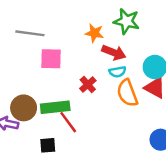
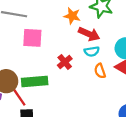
orange semicircle: (127, 93) -> (100, 71), size x0.6
red line: (68, 122) -> (19, 96), moved

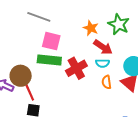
red cross: (65, 62) -> (76, 68), size x1.5
green rectangle: (35, 81) -> (49, 60), moved

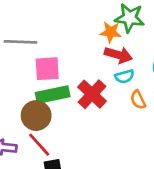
orange star: (91, 28) -> (111, 32), moved
brown circle: (21, 76) -> (36, 116), moved

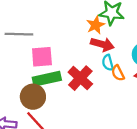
orange star: (111, 32) -> (96, 25), turned -30
cyan semicircle: (125, 76) -> (108, 63), turned 91
orange semicircle: (138, 100) -> (118, 73), moved

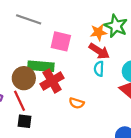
pink square: (42, 57) -> (61, 41), moved
orange semicircle: (118, 73) -> (77, 103), moved, turned -64
red cross: (80, 78) -> (52, 81), moved

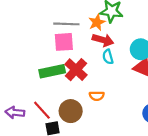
gray line: (29, 19) -> (66, 24), moved
brown circle: (24, 78) -> (71, 111), moved
red cross: (52, 81) -> (76, 70), moved

